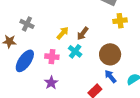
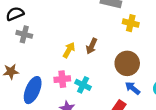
yellow cross: (120, 21) -> (131, 23), turned 32
gray cross: (27, 24) -> (24, 34), moved
cyan cross: (75, 51) -> (83, 85), moved

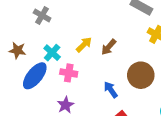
cyan cross: (83, 85) -> (52, 53), moved
blue arrow: (133, 88) -> (111, 90), moved

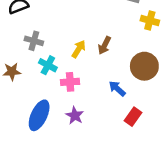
gray cross: (42, 15) -> (34, 41), moved
blue ellipse: (35, 76) -> (39, 115), moved

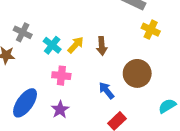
gray cross: (34, 41) -> (23, 32), moved
brown arrow: (104, 45) -> (102, 46), turned -42
cyan cross: (48, 65) -> (52, 45), moved

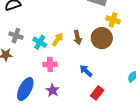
brown circle: (137, 73) -> (102, 38), moved

